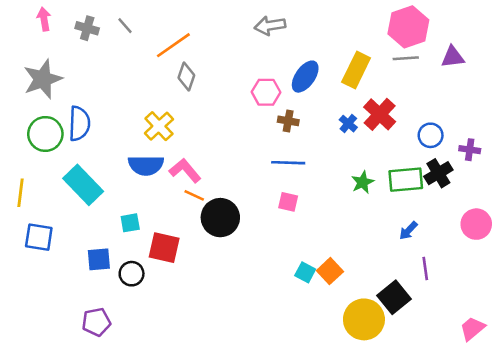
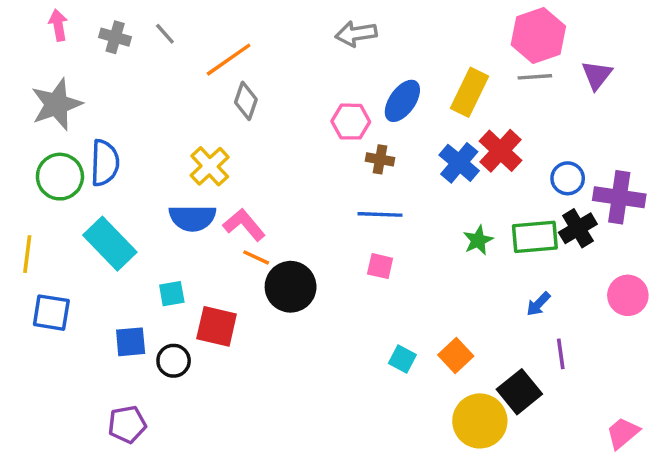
purple triangle: (453, 57) -> (597, 75), turned -45
blue cross: (348, 124) -> (459, 163), size x1.6
purple cross: (470, 150) -> (619, 197), size x1.8
orange square: (330, 271) -> (456, 356), moved

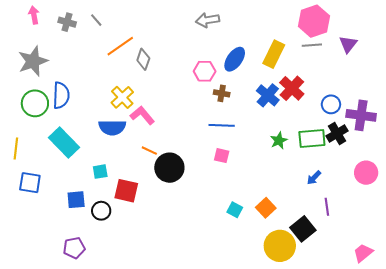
orange line: (229, 60) -> (120, 46), moved
pink L-shape: (244, 225) -> (142, 115), moved

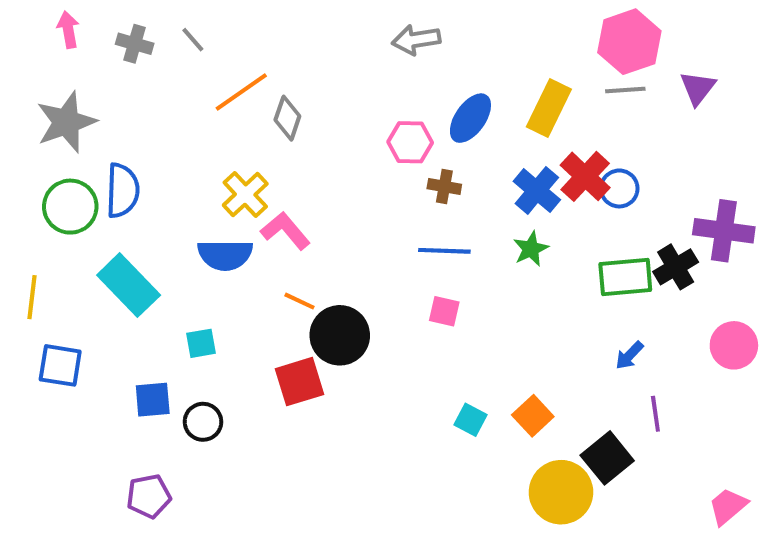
blue circle: (331, 104) -> (619, 188), moved
green star: (279, 140) -> (531, 249), moved
red square: (126, 191) -> (300, 382), moved, turned -30

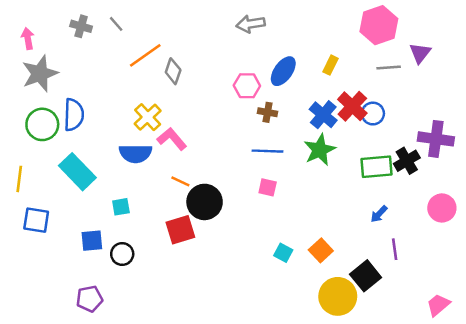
pink arrow: (68, 30) -> (28, 38), moved
gray line: (625, 90) -> (389, 68), moved
yellow rectangle: (549, 108) -> (330, 65), size x0.6
green star: (531, 249) -> (320, 150), size x1.5

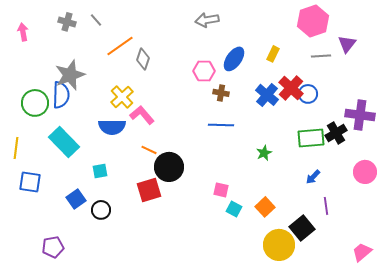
gray star: (40, 74) -> (70, 75), moved
green star: (320, 150) -> (264, 153), moved, size x0.6
pink square: (268, 187) -> (221, 190), moved
blue square: (92, 241) -> (76, 199), turned -30
purple pentagon: (89, 299) -> (53, 247), moved

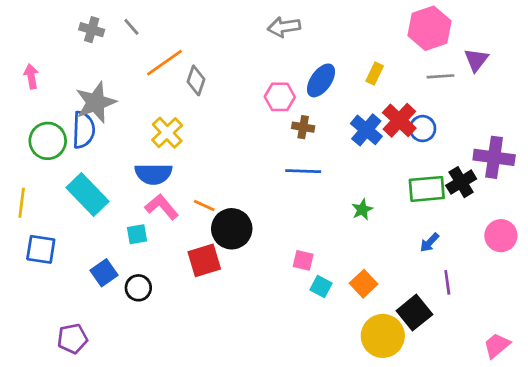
pink arrow: (23, 32) -> (31, 76), moved
pink L-shape: (142, 115) -> (162, 207), moved

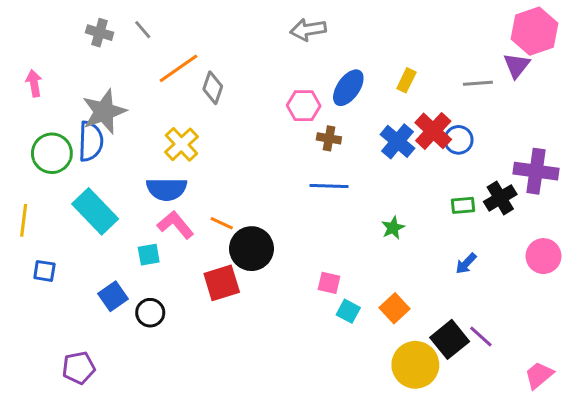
pink hexagon: (429, 28) -> (535, 31), moved
green rectangle: (427, 189) -> (463, 205), size x0.6
blue square: (41, 249) -> (44, 271), size x0.7
purple line: (447, 282) -> (481, 336), moved, turned -40

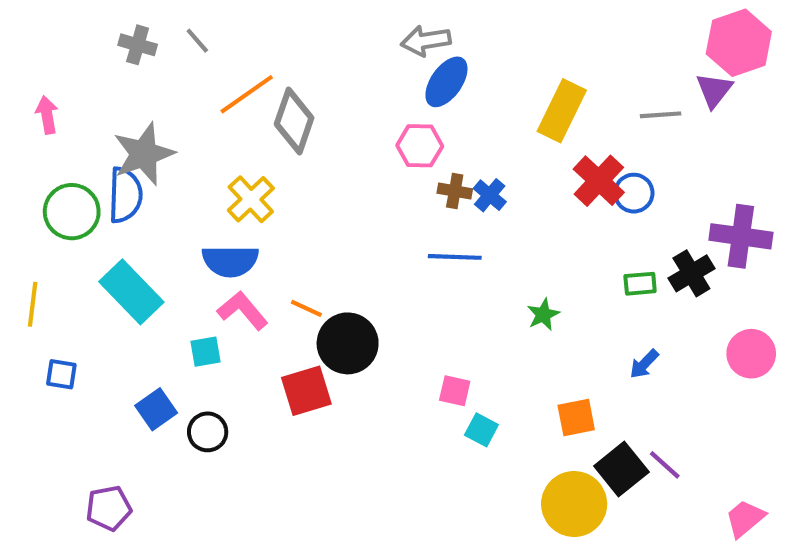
yellow rectangle: (406, 80) -> (562, 111), size x1.8
gray diamond: (213, 88) -> (294, 121), size x1.4
blue ellipse: (348, 88) -> (446, 82), moved
blue cross: (397, 141) -> (490, 195), moved, size x0.7
orange square: (394, 308) -> (576, 418), moved, turned 32

